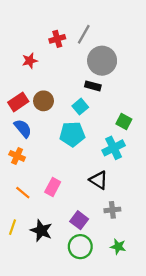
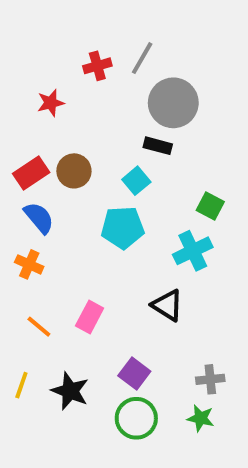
gray cross: (112, 210) -> (210, 379), moved

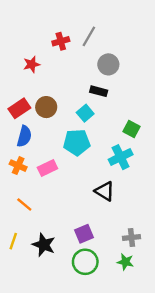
gray circle: (173, 103) -> (108, 64), size x0.7
blue semicircle: (39, 218) -> (24, 136), turned 55
pink rectangle: (90, 317) -> (47, 168), moved, turned 36
purple square: (134, 373) -> (84, 234), turned 30

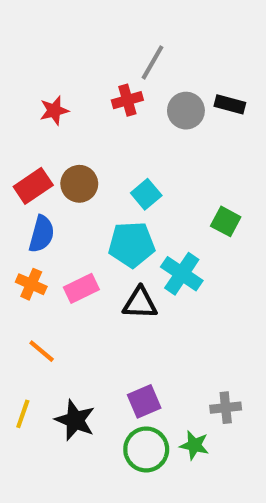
red cross: (61, 41) -> (127, 100), moved
black rectangle: (99, 91) -> (230, 104), moved
cyan cross: (121, 157) -> (182, 274), moved, turned -30
black triangle: (105, 191) -> (140, 303), moved, turned -30
green star: (125, 262) -> (194, 445), moved

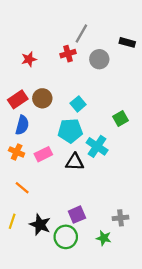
black rectangle: (230, 104) -> (127, 42), moved
green square: (226, 221) -> (121, 118), turned 32
green circle: (146, 449) -> (66, 237), moved

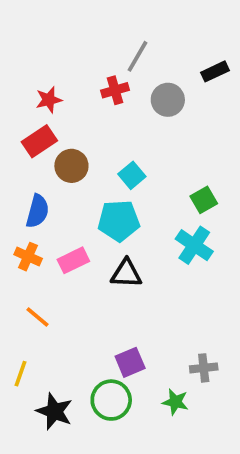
black rectangle: (127, 42) -> (215, 71), turned -40
red rectangle: (18, 99) -> (39, 141), moved
cyan cross: (97, 146) -> (194, 245), moved
black star: (40, 225) -> (54, 411), moved

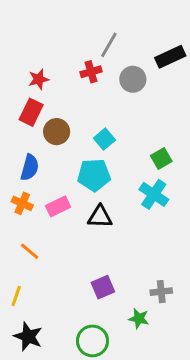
black rectangle: (215, 71) -> (170, 57), size x1.4
red rectangle: (39, 141) -> (31, 112), turned -30
green circle: (111, 400) -> (92, 341), moved
black star: (54, 411) -> (28, 336), moved

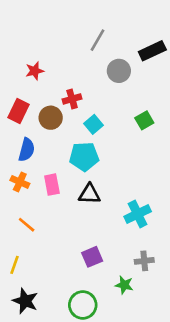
red cross: (91, 72) -> (72, 99), moved
red rectangle: (31, 112) -> (19, 111), moved
green square: (161, 159) -> (144, 120), moved
cyan cross: (154, 194) -> (138, 214), moved, turned 30
pink rectangle: (58, 206) -> (52, 185), turned -75

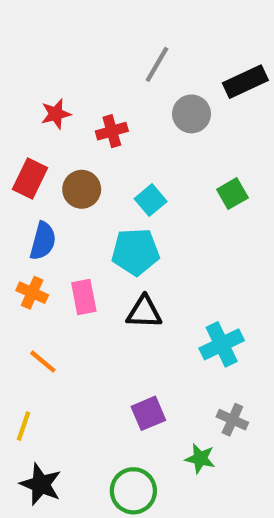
red cross: (72, 99) -> (112, 131), moved
gray cross: (144, 261) -> (232, 420), turned 30

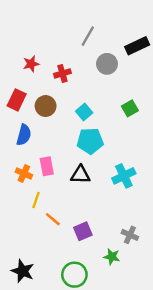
cyan pentagon: (136, 252) -> (90, 141), moved
orange cross: (32, 293) -> (24, 173), moved
cyan cross: (222, 344) -> (124, 176), moved
orange line: (43, 362) -> (53, 219), moved
yellow line: (24, 426) -> (36, 200), moved

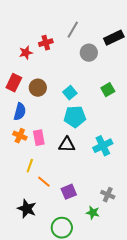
red cross: (62, 73) -> (46, 43), moved
orange cross: (24, 173) -> (20, 136), moved
black star: (23, 271) -> (27, 209), moved

